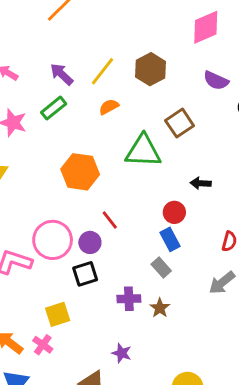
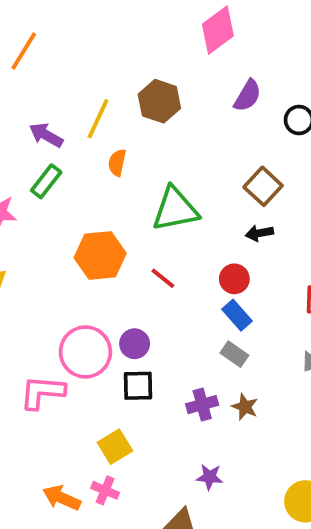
purple semicircle: (216, 81) -> (248, 96), turned -70
orange semicircle: (109, 107) -> (117, 163), turned -36
brown square: (180, 123) -> (263, 186), moved
red line: (110, 220) -> (163, 278), moved
black square: (85, 274) -> (138, 386), turned 30

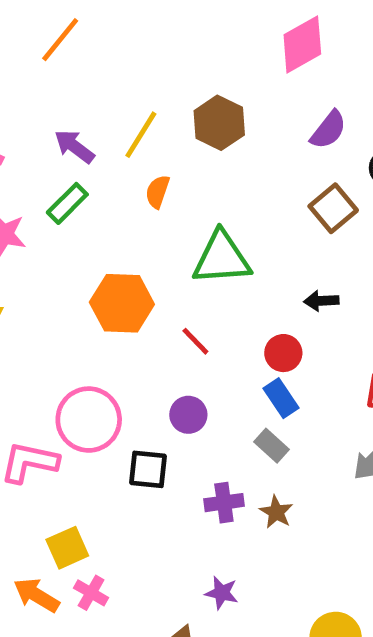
brown square: (263, 186) -> (333, 208), moved
purple circle: (135, 344) -> (188, 415), moved
yellow square: (115, 447) -> (67, 548), moved

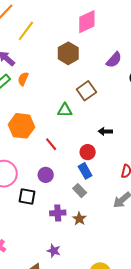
pink diamond: (302, 44) -> (87, 22), moved
yellow line: (141, 135) -> (26, 31), moved
orange semicircle: (158, 192) -> (23, 79), moved
brown square: (333, 208) -> (86, 91), moved
green triangle: (222, 258) -> (65, 110), size x0.6

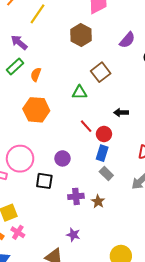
orange semicircle: (23, 79) -> (36, 74), moved
red line: (51, 144) -> (86, 126), moved
blue rectangle: (85, 171) -> (102, 153), turned 49
gray rectangle: (80, 191) -> (106, 174), moved

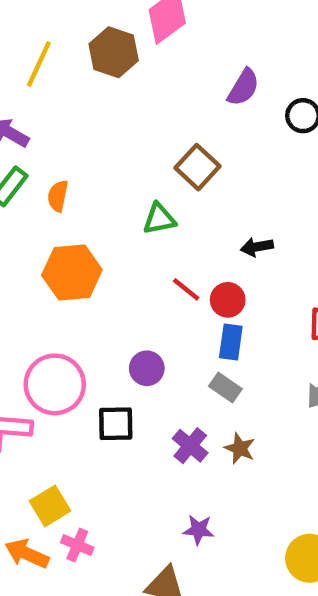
brown hexagon: (81, 35) -> (114, 52), moved
gray rectangle: (106, 174) -> (225, 387), moved
purple cross: (76, 196) -> (190, 446), turned -35

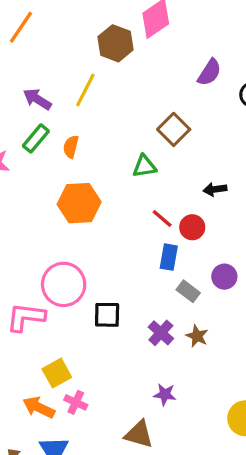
yellow line: (39, 64) -> (85, 90), moved
blue rectangle: (231, 342) -> (169, 257), moved
purple circle: (147, 368) -> (224, 277), moved

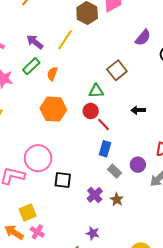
red circle: (192, 227) -> (91, 111), moved

